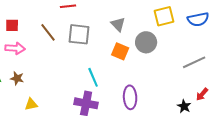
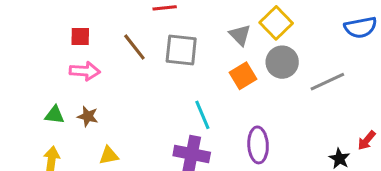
yellow square: (164, 16) -> (276, 23), moved, turned -30
orange square: (120, 51) -> (243, 76), turned 36
gray line: (194, 62) -> (327, 82), moved

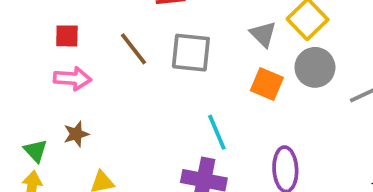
orange square: (243, 76) -> (267, 84), turned -36
green triangle: (55, 115) -> (35, 151), moved, turned 40
brown star: (88, 116) -> (76, 134), turned -30

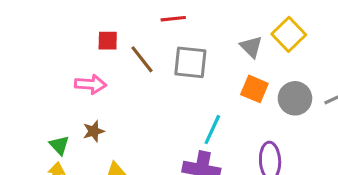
red square: (67, 36) -> (108, 41), moved
gray circle: (315, 67) -> (295, 98), moved
cyan line: (217, 132) -> (212, 130), turned 48

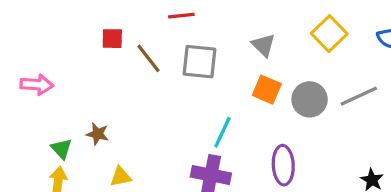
yellow square: (289, 34) -> (329, 34), moved
pink arrow: (91, 84) -> (37, 85), moved
brown star: (94, 131) -> (98, 134), turned 30

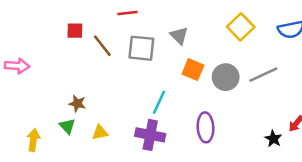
gray triangle: (264, 45) -> (179, 36), moved
brown star: (98, 134) -> (77, 104), moved
green triangle: (61, 149) -> (67, 126), moved
yellow triangle: (121, 177) -> (100, 132), moved

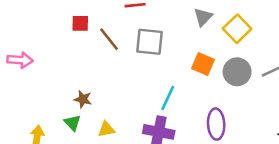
yellow square: (241, 27) -> (237, 29), moved
gray triangle: (179, 36) -> (203, 17), moved, turned 30

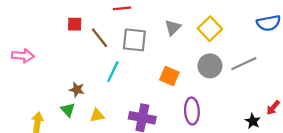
gray triangle: (203, 17) -> (173, 28), moved
orange square: (203, 64) -> (169, 76), moved
cyan line: (168, 98) -> (113, 72), moved

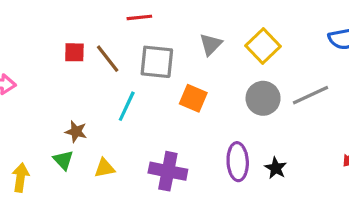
red square: (75, 24) -> (74, 52), moved
orange square: (169, 76) -> (193, 98), moved
black star: (253, 121) -> (276, 168), moved

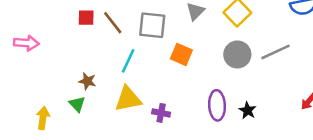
yellow triangle: (105, 168) -> (128, 99), moved, size x1.6
purple cross: (168, 171) -> (161, 113), size x0.6

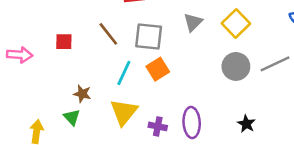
red square: (86, 18) -> (64, 42), moved
orange square: (181, 54) -> (158, 69), moved, turned 35
yellow triangle: (128, 99) -> (124, 112), turned -40
purple ellipse: (217, 105) -> (192, 122), moved

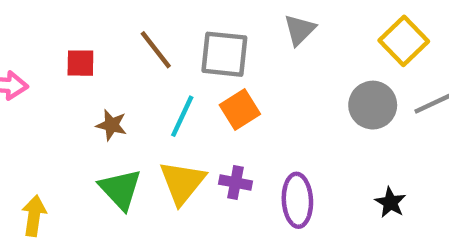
yellow square: (236, 23) -> (404, 41), moved
brown star: (82, 94) -> (111, 125), moved
green triangle: (72, 117) -> (120, 189), moved, size x1.5
purple cross: (158, 126) -> (235, 183), moved

